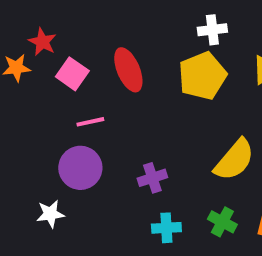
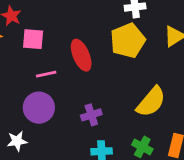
red ellipse: (128, 70) -> (81, 55), moved
pink square: (72, 74) -> (33, 39), turned -30

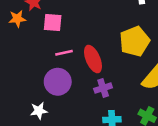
yellow pentagon: (128, 41) -> (135, 41), moved
red ellipse: (81, 55) -> (93, 59), moved

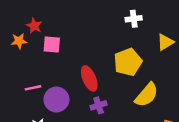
pink line: (64, 53) -> (33, 88), moved

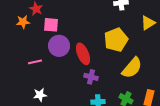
purple circle: (56, 100) -> (59, 46), moved
purple cross: (99, 105) -> (91, 77), turned 32

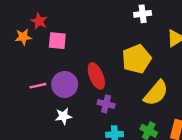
purple circle: (59, 46) -> (65, 84), moved
white star: (40, 95) -> (63, 116), moved

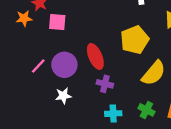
pink line: (38, 86) -> (38, 66), turned -35

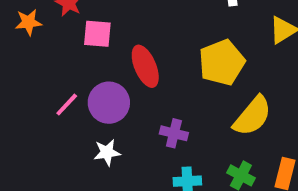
orange star: (24, 18) -> (28, 22), moved
red ellipse: (95, 56) -> (145, 66), moved

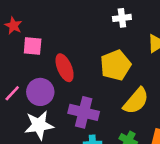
purple cross: (174, 133) -> (84, 112), size x1.6
white star: (107, 152) -> (39, 125), size x1.6

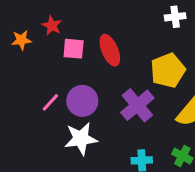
red ellipse: (65, 68) -> (110, 50), moved
purple cross: (84, 112) -> (137, 105), moved, turned 36

